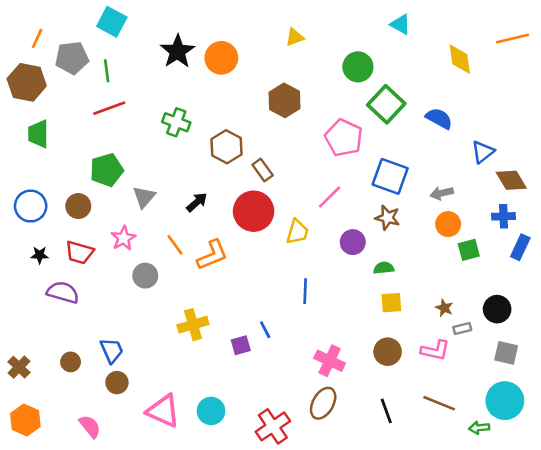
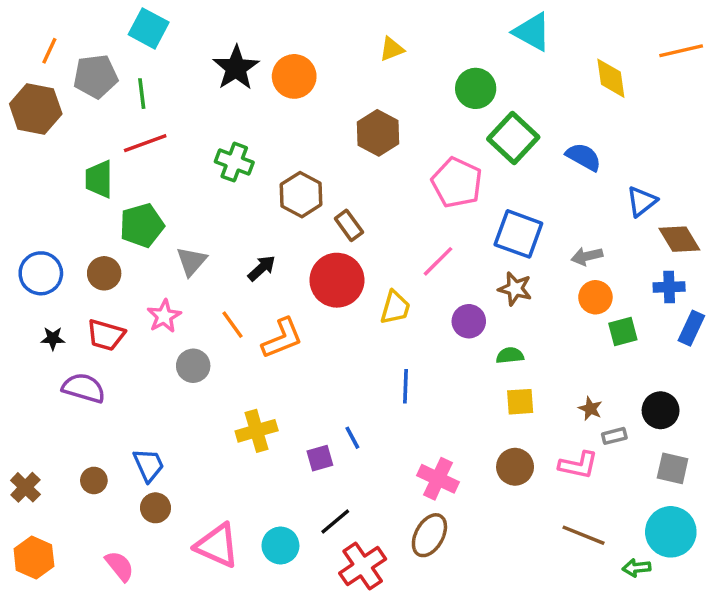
cyan triangle: (400, 24) -> (532, 32), size x1.4
green trapezoid: (38, 134) -> (99, 179), moved
black line: (386, 411) -> (335, 522), moved, turned 70

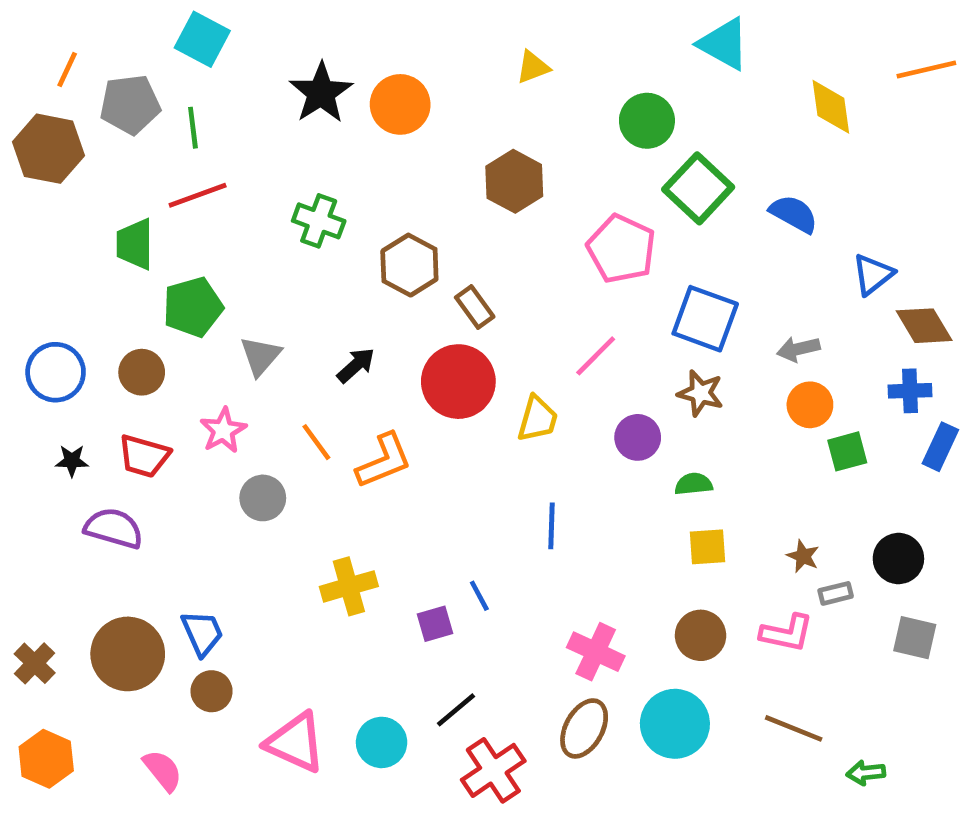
brown circle: (94, 480) -> (128, 654), size x2.0
cyan circle: (671, 532) -> (675, 724), moved

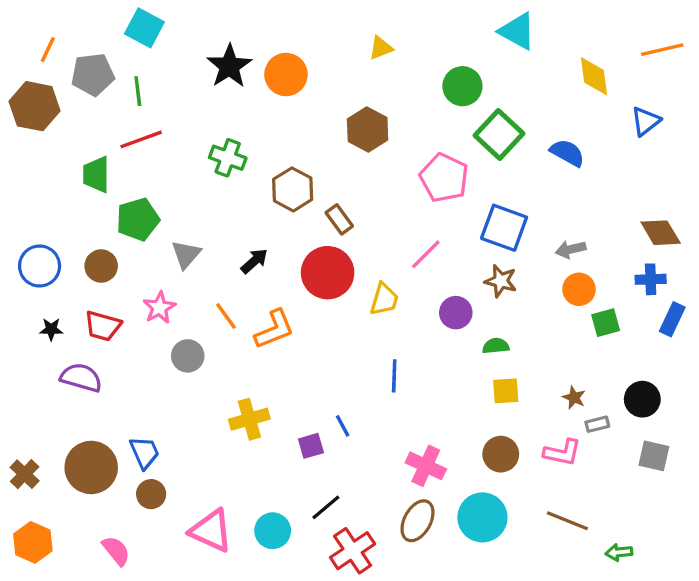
blue triangle: (873, 274) -> (646, 121), moved

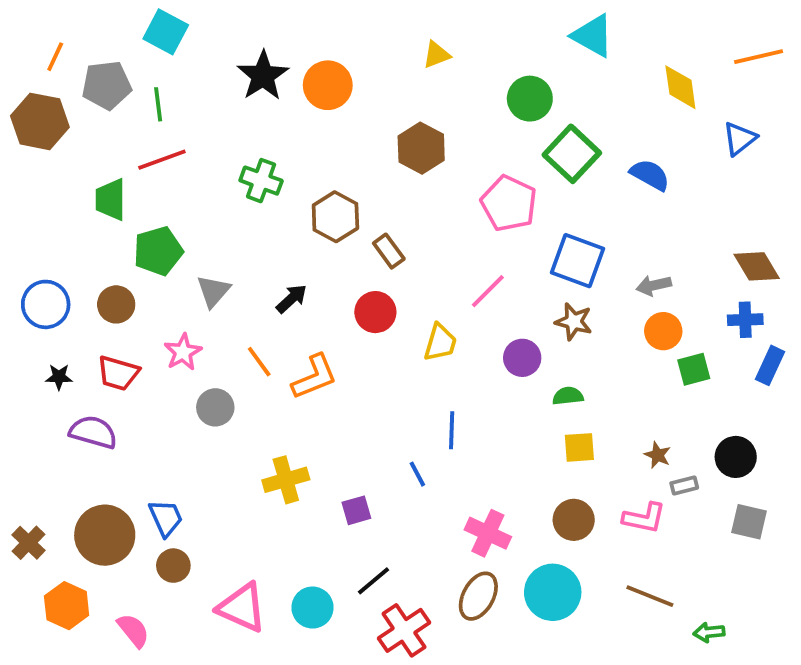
red circle: (328, 273) -> (375, 312), size x0.7
blue line: (343, 426) -> (417, 474), moved
orange hexagon: (33, 542) -> (67, 606), moved

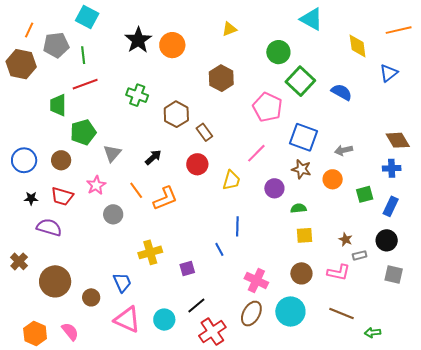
orange circle: (663, 331) -> (333, 179), moved
blue rectangle: (770, 365) -> (391, 206), moved
blue trapezoid: (166, 518) -> (122, 282), moved
brown cross: (28, 543) -> (19, 261), moved
orange hexagon: (67, 606) -> (35, 334), moved

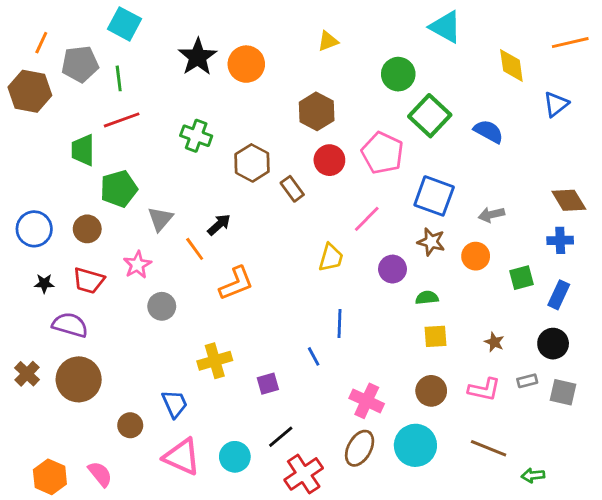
red circle: (197, 164) -> (329, 160), moved
orange line: (136, 190) -> (195, 249), moved
gray rectangle: (360, 255) -> (527, 381), moved
brown circle: (55, 281) -> (79, 379), moved

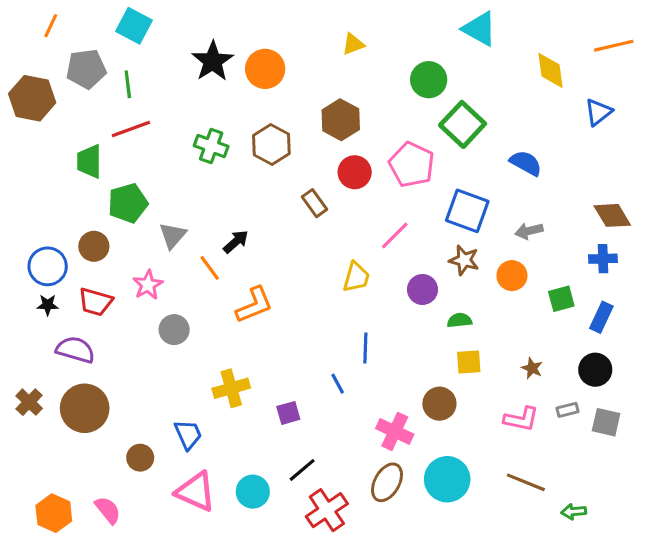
orange line: (41, 43) -> (51, 26), moved
blue semicircle: (489, 131) -> (526, 163), moved
brown hexagon: (252, 163) -> (271, 144), moved
blue circle: (34, 229) -> (48, 266), moved
brown circle: (431, 391) -> (439, 404), moved

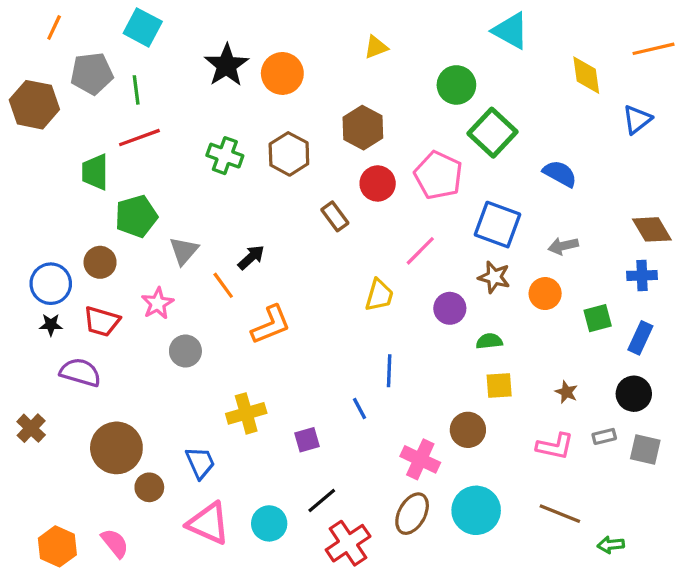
brown circle: (85, 408) -> (116, 448), moved

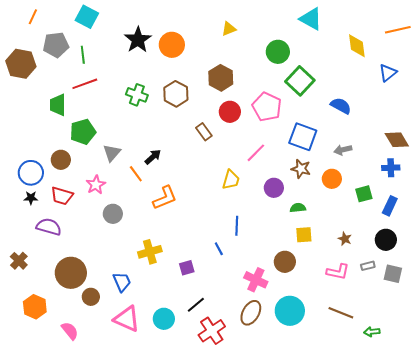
orange hexagon: (57, 546) -> (35, 307), moved

